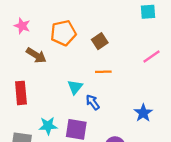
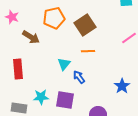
pink star: (22, 26) -> (12, 17), moved
brown square: (100, 41) -> (85, 25), size x1.5

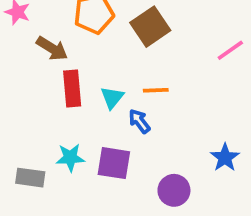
orange line: (88, 51) -> (156, 90), moved
red rectangle: (18, 69) -> (72, 88), moved
blue star: (122, 86) -> (225, 158), moved

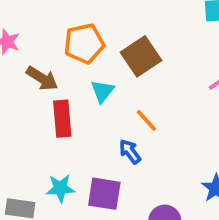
orange line: (156, 90) -> (146, 120), turned 50
cyan triangle: (112, 98) -> (102, 91), moved

